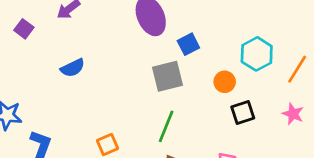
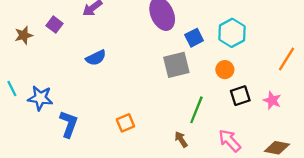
cyan hexagon: (257, 54) -> (232, 33), moved
pink star: (293, 114) -> (272, 100), moved
green line: (166, 126) -> (196, 110), moved

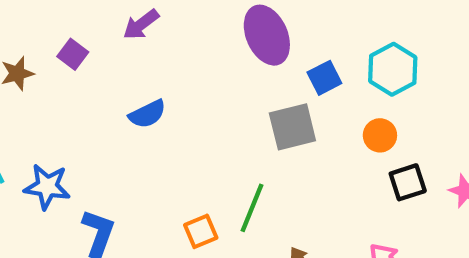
green line: (196, 110) -> (252, 208), moved

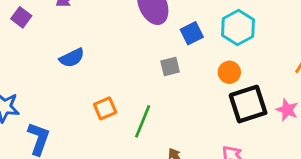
gray square: (292, 127) -> (170, 66), size x0.6
black square: (408, 182) -> (248, 104), size x1.5
orange square: (201, 231) -> (105, 108), moved

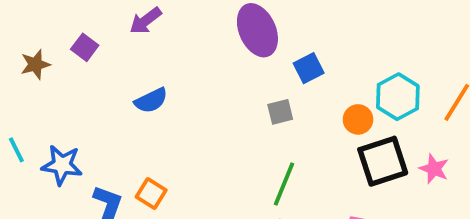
cyan hexagon: (238, 27) -> (398, 97), moved
orange square: (105, 108) -> (151, 193), moved, turned -35
green line: (143, 121) -> (284, 184), moved

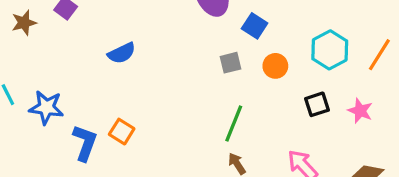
blue square: (309, 68) -> (255, 26), turned -30
orange circle: (358, 119) -> (275, 66), moved
black square: (383, 161) -> (317, 104), size x0.6

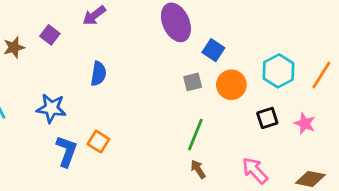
blue semicircle: (122, 53) -> (98, 74), turned -55
orange circle: (275, 66) -> (231, 85), size x1.4
blue star: (46, 108) -> (51, 108), moved

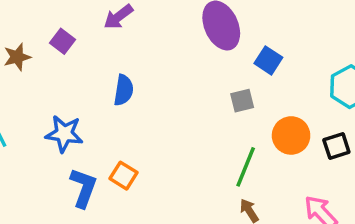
orange circle: (231, 85) -> (291, 135), moved

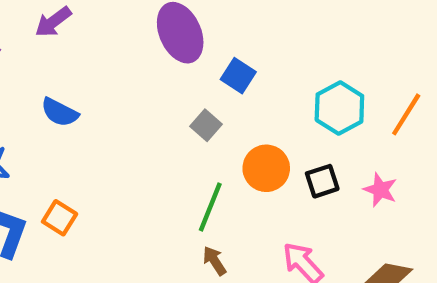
blue semicircle: (124, 90) -> (60, 112), turned 108
gray square: (242, 101) -> (206, 125), turned -35

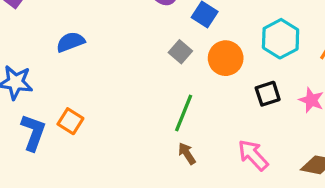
blue semicircle: (60, 112) -> (70, 42), turned 132
orange circle: (266, 168) -> (226, 58), moved

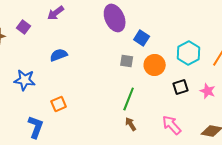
gray square: (180, 52) -> (127, 61), turned -32
orange square: (70, 121) -> (59, 104), turned 35
blue L-shape: (33, 132) -> (36, 127), moved

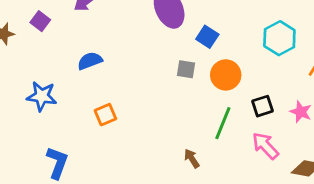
cyan hexagon: (189, 53) -> (279, 38), moved
green line: (129, 99) -> (223, 123), moved
orange square: (59, 104) -> (105, 115), moved
pink arrow: (172, 125) -> (265, 146), moved

